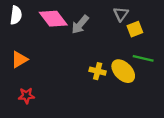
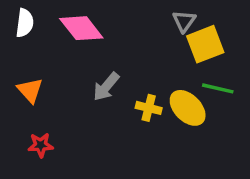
gray arrow: (80, 24) -> (106, 87), moved
yellow square: (135, 29) -> (205, 44), size x1.5
orange triangle: (19, 59) -> (30, 90), turned -42

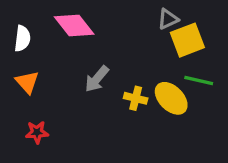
gray triangle: (184, 21) -> (168, 19), turned 30
white semicircle: (25, 23) -> (22, 38), moved

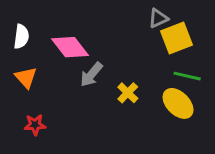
pink diamond: (74, 26) -> (70, 47), moved
yellow cross: (136, 98) -> (128, 93), turned 30
yellow ellipse: (171, 98) -> (178, 103), moved

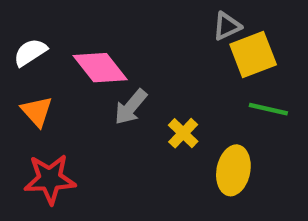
white semicircle: (21, 37) -> (30, 52), turned -130
yellow ellipse: (178, 103) -> (233, 170), moved, turned 56
red star: (35, 125) -> (50, 179), size x1.6

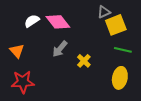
white semicircle: (30, 52) -> (32, 21), moved
pink diamond: (100, 68) -> (58, 22), moved
yellow ellipse: (233, 170) -> (120, 78), moved

